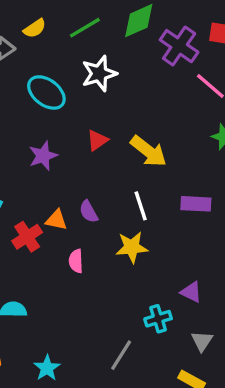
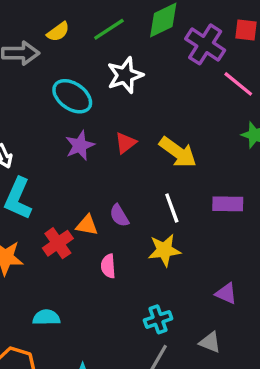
purple star: (43, 156) -> (80, 145), moved
cyan cross: (158, 319) -> (158, 319), moved
gray triangle: (202, 341) -> (210, 342), moved, turned -40

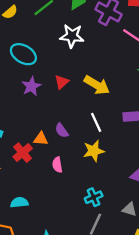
white star: (125, 75) -> (72, 36), moved, turned 30

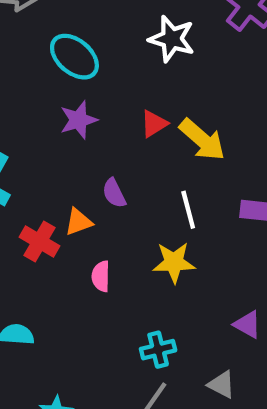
red triangle: (62, 82) -> (154, 124), moved
purple semicircle: (62, 131) -> (114, 193), moved
orange triangle: (41, 139) -> (78, 222), turned -35
red cross: (23, 153) -> (39, 242), turned -30

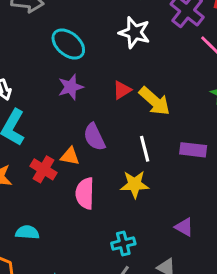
purple semicircle: (114, 193) -> (94, 137), size x1.4
orange triangle: (78, 222) -> (70, 156), turned 30
pink semicircle: (101, 276) -> (85, 193), size x1.5

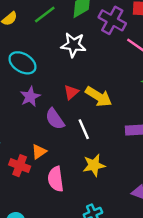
purple semicircle: (94, 137) -> (55, 119), moved
white line: (145, 149) -> (84, 129), moved
orange triangle: (70, 156) -> (39, 152), turned -35

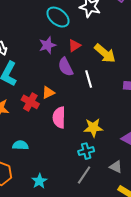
cyan ellipse: (22, 63) -> (58, 17), moved
red triangle: (71, 92) -> (75, 46), moved
yellow star: (94, 165) -> (93, 128), moved

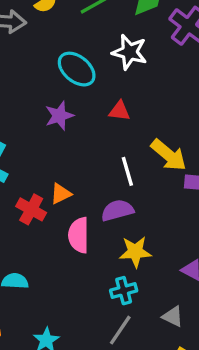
red triangle: (75, 46) -> (119, 111), moved, turned 40
yellow arrow: (105, 53) -> (169, 155), moved
purple semicircle: (66, 67) -> (117, 210), moved, turned 102

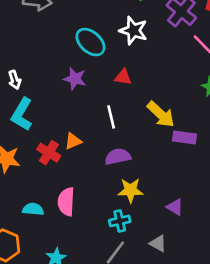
purple star: (59, 116) -> (75, 79), turned 30
white line: (127, 171) -> (111, 117), moved
pink semicircle: (79, 235) -> (66, 202), moved

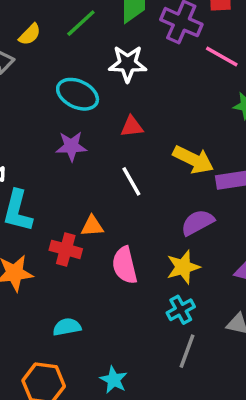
orange triangle: (73, 141) -> (92, 226), turned 36
purple semicircle: (118, 157) -> (198, 222), moved
pink semicircle: (66, 202) -> (125, 265), moved

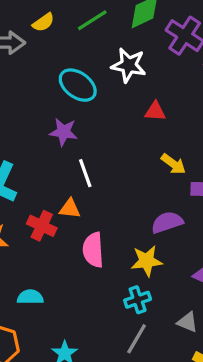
red triangle: (132, 127) -> (155, 111), moved
yellow arrow: (193, 160) -> (173, 164), size x0.7
white line: (131, 181) -> (85, 173), moved

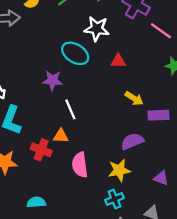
cyan ellipse: (78, 85) -> (75, 53), moved

